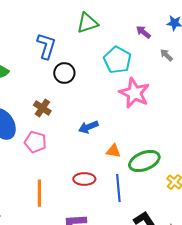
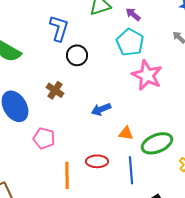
purple arrow: (143, 32) -> (133, 14), moved
pink pentagon: (35, 142) -> (44, 138), moved
orange line: (39, 193) -> (67, 175), moved

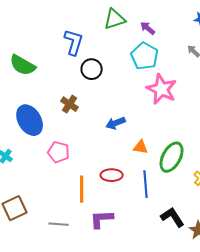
green ellipse: (157, 143) -> (172, 157), turned -40

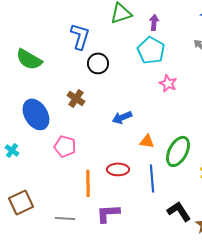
purple arrow: (148, 28) -> (154, 22), turned 56
pink star: (162, 89) -> (168, 83), size x0.6

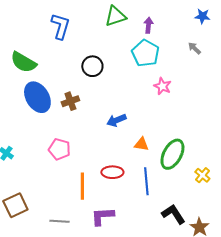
blue L-shape: (80, 36) -> (60, 26), moved
brown cross: (76, 98) -> (70, 101), turned 36
blue ellipse: (36, 114) -> (37, 97), moved

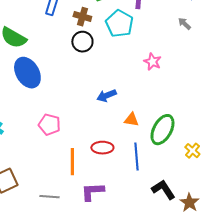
cyan pentagon: (145, 53) -> (119, 24), moved
brown cross: (70, 101) -> (82, 17), moved, turned 36

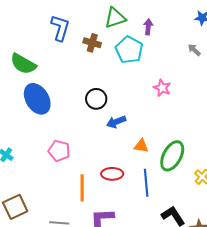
black circle: (82, 42) -> (96, 99), moved

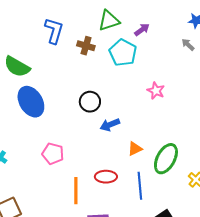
purple arrow: (148, 27) -> (142, 30), turned 49
gray arrow: (194, 50) -> (188, 45), moved
orange triangle: (141, 146) -> (135, 149), turned -35

